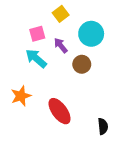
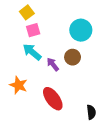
yellow square: (61, 14) -> (27, 12), moved
purple arrow: (61, 46) -> (53, 64), moved
orange star: (21, 96) -> (19, 85), turned -30

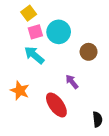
cyan circle: (81, 30) -> (59, 32), moved
brown circle: (73, 57) -> (89, 52), moved
purple arrow: (53, 64) -> (72, 82), moved

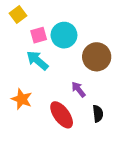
yellow square: (29, 13) -> (18, 15), moved
brown circle: (89, 52) -> (97, 57), size x1.5
black semicircle: (97, 119) -> (98, 114), moved

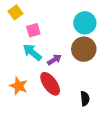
cyan circle: (64, 35) -> (85, 23), moved
purple arrow: (79, 89) -> (54, 60), moved, turned 96
red ellipse: (62, 115) -> (50, 84), moved

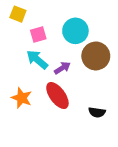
yellow square: (15, 12) -> (18, 14), turned -32
cyan circle: (85, 23) -> (75, 31), moved
black semicircle: (85, 99) -> (97, 112), turned 104

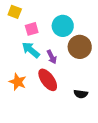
purple arrow: (62, 68) -> (52, 57), turned 96

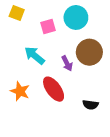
cyan circle: (63, 26) -> (76, 17), moved
pink square: (32, 29) -> (48, 26), moved
purple arrow: (52, 57) -> (67, 63), moved

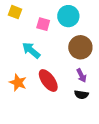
pink square: (48, 26) -> (43, 24), turned 32
purple arrow: (67, 63) -> (81, 75), moved

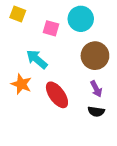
orange star: (18, 83) -> (21, 84), moved

